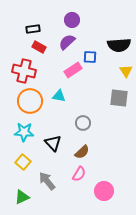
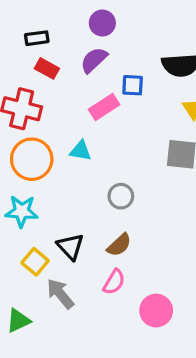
black triangle: (53, 143) -> (70, 247), moved
yellow square: (23, 162) -> (35, 262), moved

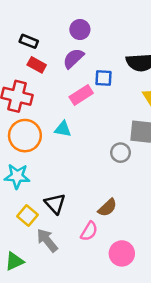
black rectangle: (37, 38) -> (29, 41), turned 30
gray circle: (121, 196) -> (121, 153), moved
brown semicircle: (119, 245) -> (107, 208), moved

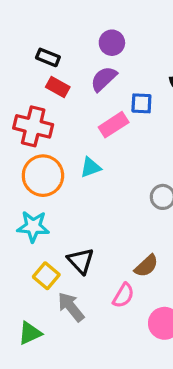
cyan triangle: (63, 129) -> (91, 167), turned -30

